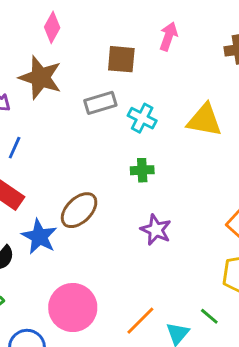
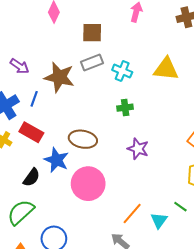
brown square: (121, 59) -> (92, 33), moved
brown star: (40, 78) -> (59, 77), moved
brown ellipse: (79, 210) -> (83, 139), turned 60
pink circle: (73, 308) -> (88, 184), moved

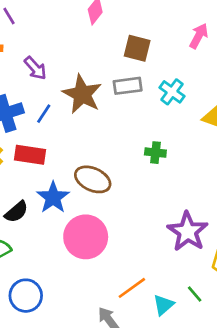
cyan cross: (122, 71) -> (172, 92), moved
red rectangle: (31, 132) -> (30, 155), turned -35
purple star: (138, 149) -> (188, 232), moved, size x1.4

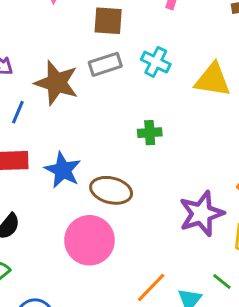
brown ellipse: (93, 179) -> (111, 190), moved
blue star: (53, 197) -> (63, 170), moved
purple star: (188, 232) -> (201, 214), turned 30

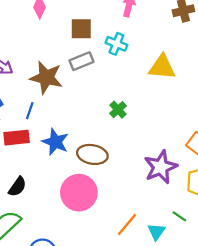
cyan cross: (156, 62) -> (116, 44), moved
blue line: (18, 112) -> (30, 111), moved
green cross: (150, 133) -> (118, 110), turned -35

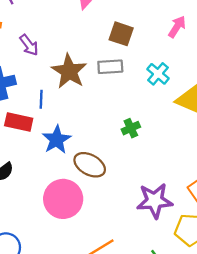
cyan cross: (116, 44) -> (158, 74), moved
blue line: (30, 111) -> (41, 99), turned -35

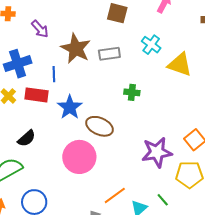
gray rectangle: (110, 67) -> (109, 54), moved
green cross: (131, 128) -> (132, 92), turned 35

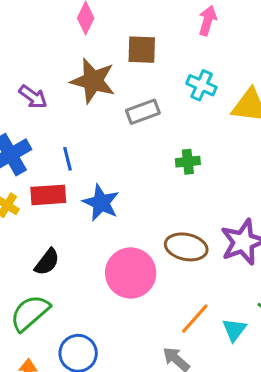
brown star: (76, 48) -> (93, 81), moved
brown ellipse: (99, 126) -> (186, 247), moved

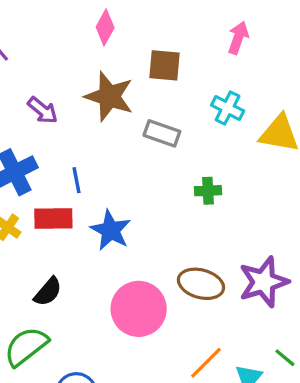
gray rectangle: (143, 112) -> (162, 133), turned 36

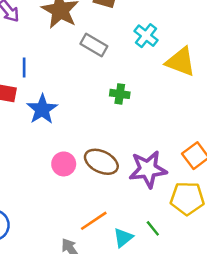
pink circle: (139, 309) -> (64, 164), moved, size x0.6

